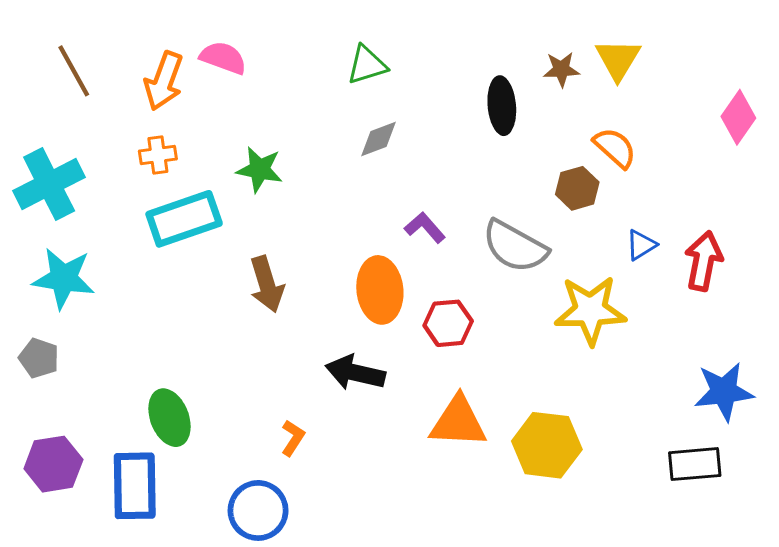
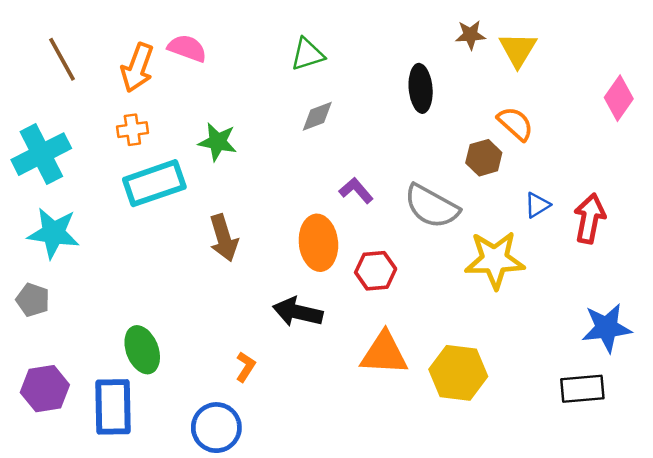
brown star: (561, 69) -> (470, 35), moved

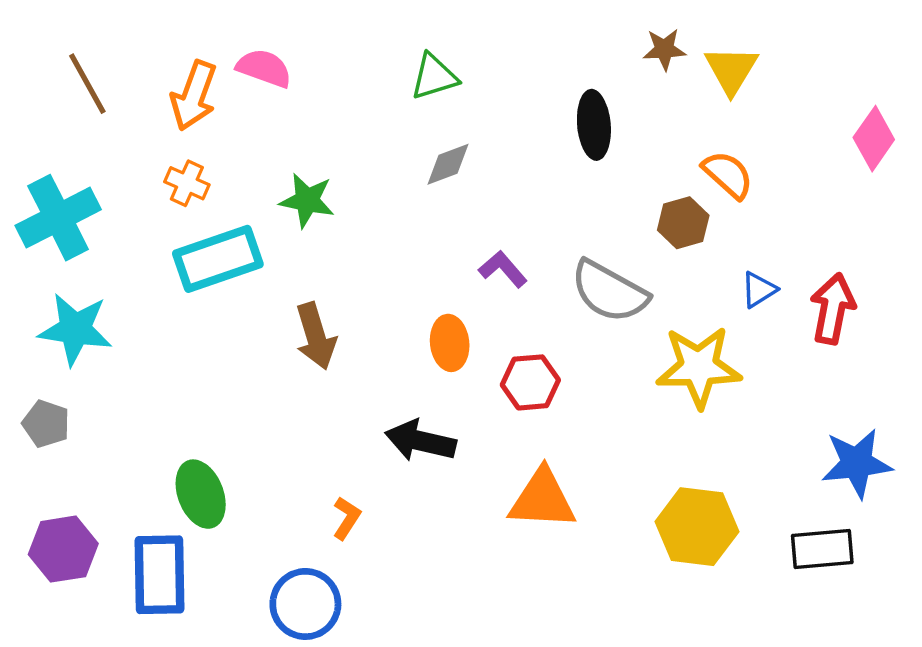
orange cross: (132, 130) -> (187, 183), turned 32
orange ellipse: (318, 243) -> (450, 343), size x0.7
yellow hexagon: (458, 373) -> (697, 527), moved

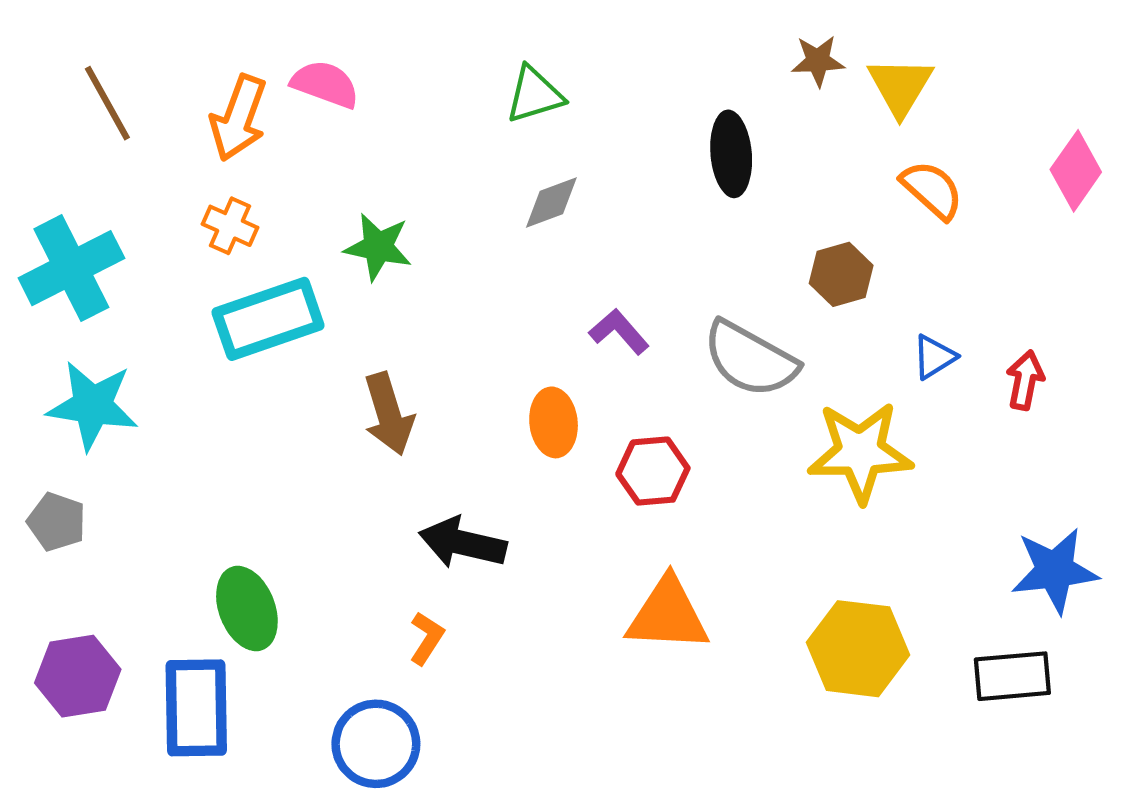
orange semicircle: (728, 175) -> (932, 190), moved
red arrow: (833, 309) -> (1025, 380), size x0.7
black arrow: (420, 441) -> (463, 543), moved

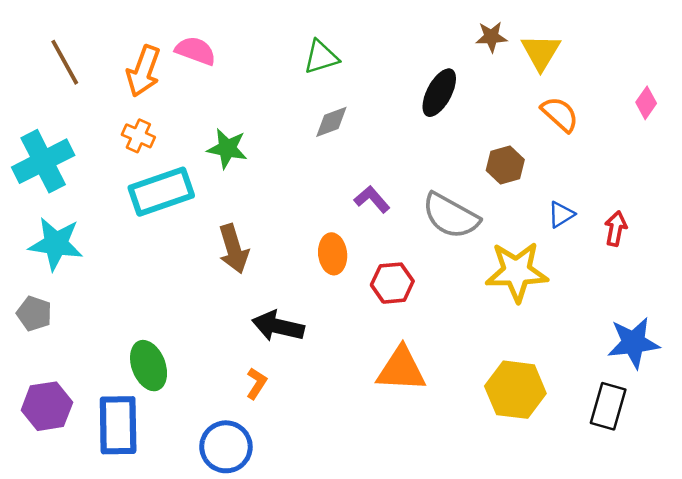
black ellipse: (731, 154) -> (439, 93), turned 33
pink diamond: (1076, 171) -> (646, 103), size x0.7
black rectangle: (1012, 676) -> (608, 406), turned -69

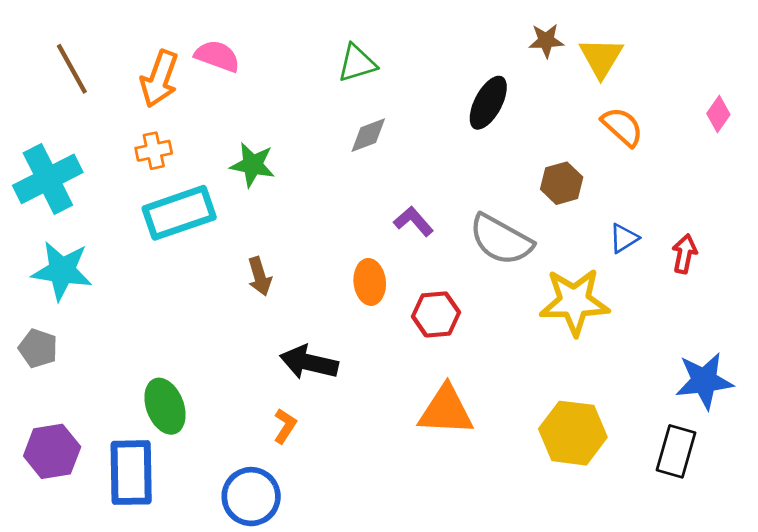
orange cross: (138, 136) -> (154, 151), turned -36
brown arrow: (234, 249) -> (260, 276), size x0.7

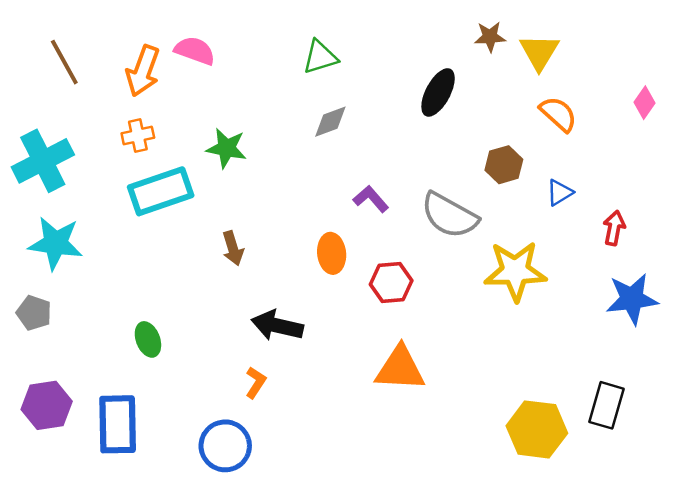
blue triangle: (624, 238) -> (560, 193), moved
blue star: (704, 381) -> (632, 299), moved
green ellipse: (165, 406) -> (148, 339), moved, size x0.7
yellow hexagon: (573, 433) -> (537, 429), moved

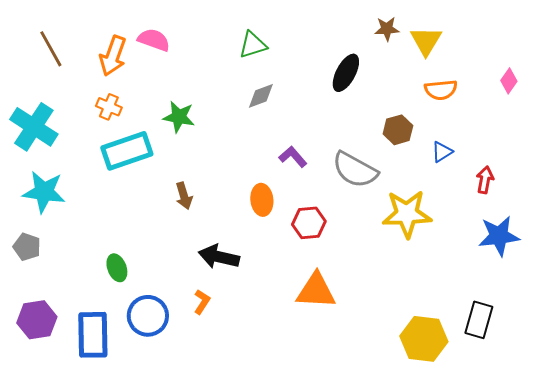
orange semicircle: (558, 114) -> (441, 90), turned 132
orange cross: (138, 136) -> (109, 107), turned 35
cyan cross: (43, 161) -> (34, 127), turned -30
blue circle: (225, 446) -> (148, 316), moved

